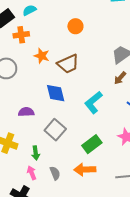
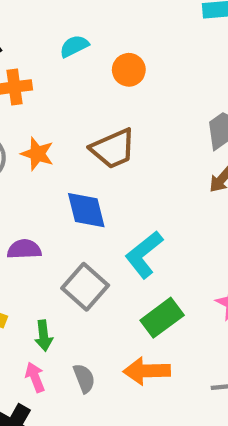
cyan semicircle: (29, 10) -> (74, 46), moved
orange star: (42, 56) -> (37, 154), moved
cyan L-shape: (93, 102) -> (144, 254), moved

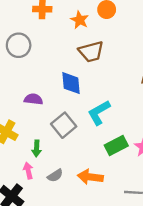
orange star: (37, 154) -> (80, 20), moved
green rectangle: (162, 318) -> (116, 145), moved
gray semicircle: (84, 378) -> (55, 175), turned 70

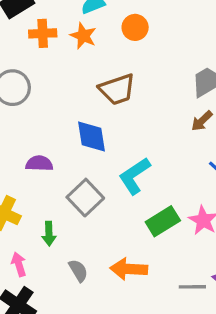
orange star: (80, 20) -> (83, 36), moved
pink arrow: (28, 171) -> (19, 264), moved
gray semicircle: (55, 175) -> (78, 271), turned -84

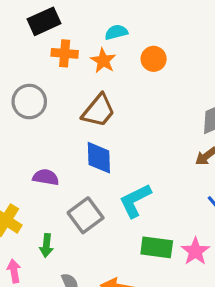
brown trapezoid: (117, 89) -> (98, 111), moved, turned -39
green rectangle: (163, 221) -> (157, 247), turned 32

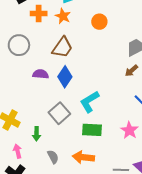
orange circle: (154, 59) -> (99, 22), moved
blue diamond: (99, 158) -> (65, 77), turned 40
purple semicircle: (46, 177) -> (41, 74), moved
green rectangle: (157, 247) -> (92, 130), moved

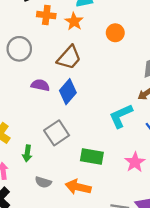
cyan L-shape: (90, 102) -> (121, 116), moved
gray semicircle: (53, 157) -> (43, 182), turned 128

